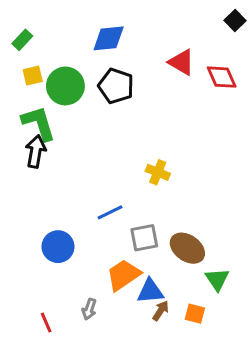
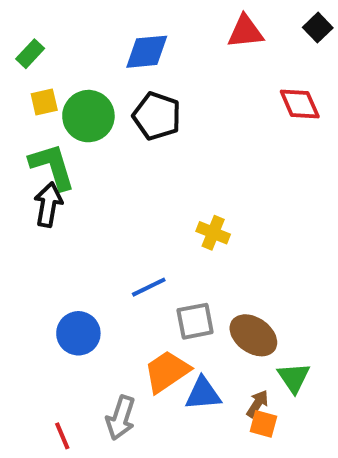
red triangle: (181, 62) -> (245, 32), moved, turned -36
gray arrow: (89, 309) -> (121, 418), size x1.5
brown arrow: (161, 311) -> (257, 404), moved

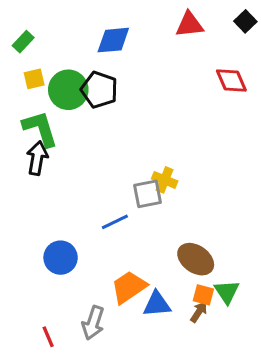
black pentagon: (157, 116) -> (99, 90), moved
gray square: (195, 321) -> (148, 194), moved
orange square: (263, 424) -> (203, 295), moved

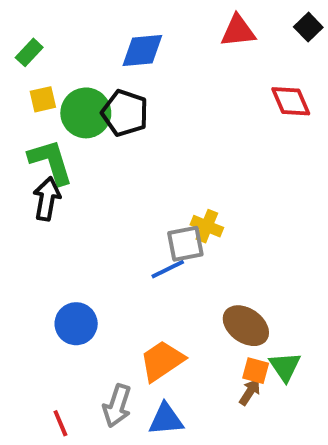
blue line: (115, 222) -> (168, 269), moved
blue triangle: (157, 304) -> (166, 419), moved

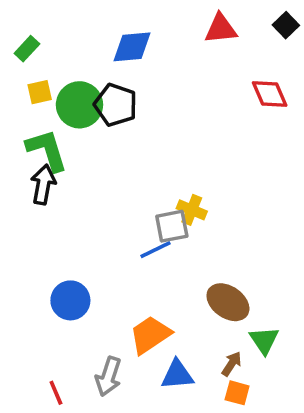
orange square: (256, 371) -> (237, 393), moved
blue triangle: (166, 419) -> (177, 375), moved

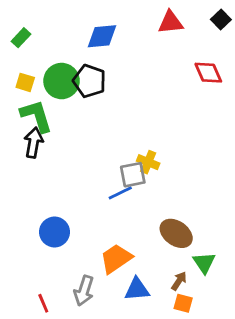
yellow square: (40, 92) -> (25, 82), moved, turned 30

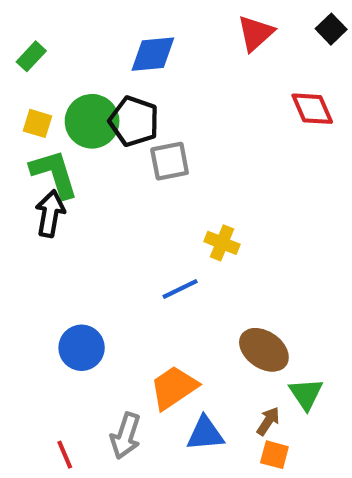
red triangle: (171, 22) -> (256, 33), turned -36
gray square: (133, 175) -> (170, 161), moved

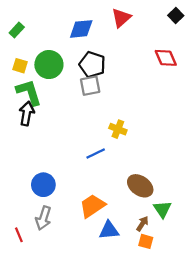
red triangle: (256, 33) -> (121, 18), moved
black pentagon: (134, 121) -> (92, 65), moved
gray arrow: (126, 436) -> (43, 218), moved
red line: (65, 455) -> (19, 235), moved

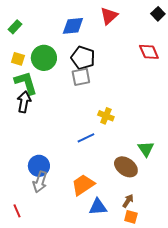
green triangle: (162, 209) -> (146, 149), moved
gray arrow: (43, 218) -> (40, 182), moved

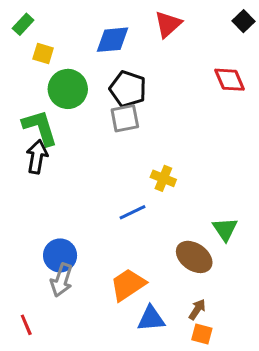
green rectangle: (15, 27) -> (23, 24), moved
yellow square: (18, 59) -> (43, 54), moved

